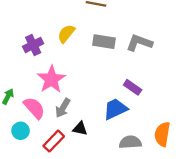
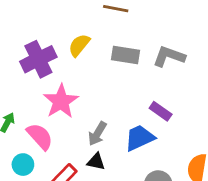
purple cross: (33, 45) -> (38, 59), size x1.4
gray arrow: (63, 108) -> (97, 134), moved

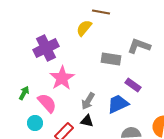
yellow semicircle: (79, 45) -> (84, 28), moved
gray rectangle: (125, 55) -> (111, 59), moved

